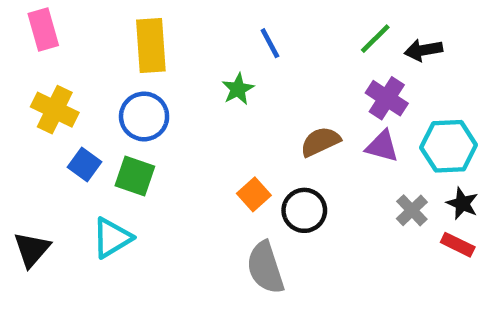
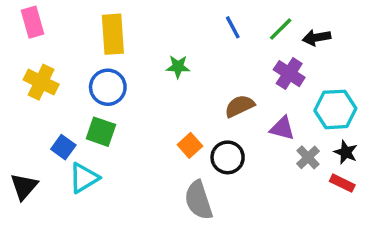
blue line: (270, 43) -> (233, 27), moved
green star: (238, 89) -> (178, 67), turned 30
purple triangle: (382, 146) -> (282, 128), moved
blue square: (85, 165) -> (63, 147), moved

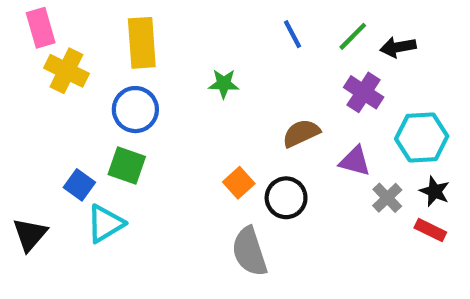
yellow cross: (41, 82) -> (66, 71), moved

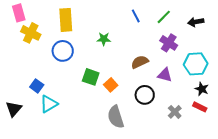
black arrow: (398, 47) -> (196, 22), moved
green square: (127, 165) -> (91, 77), moved
black circle: (286, 198) -> (145, 95), moved
gray cross: (387, 198) -> (175, 112), moved

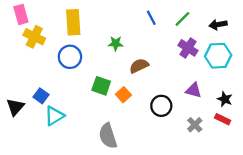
brown semicircle: (140, 62) -> (139, 66), moved
cyan hexagon: (196, 64) -> (218, 56), moved
purple triangle: (165, 75) -> (194, 90), moved
black triangle: (14, 109) -> (15, 107), moved
gray semicircle: (116, 117) -> (108, 136), moved

